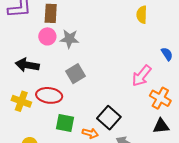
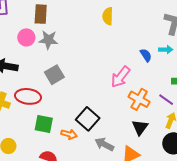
brown rectangle: (51, 13) -> (41, 14), moved
yellow semicircle: (142, 15) -> (108, 16), moved
black triangle: (161, 126) -> (140, 127), turned -48

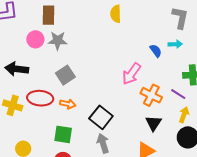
green square: (44, 124) -> (63, 134), moved
orange arrow: (69, 134) -> (68, 104), moved
gray arrow: (104, 144) -> (103, 143), moved, turned 48

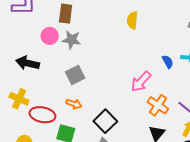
red ellipse: (40, 98) -> (42, 115), moved

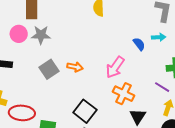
orange arrow: (74, 104) -> (75, 67), moved
orange cross: (158, 105) -> (124, 94), moved

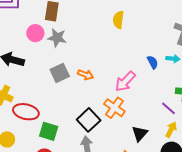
orange cross: (124, 94) -> (114, 108), moved

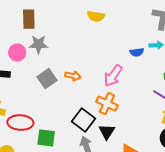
yellow semicircle: (118, 20) -> (96, 16), turned -78
pink circle: (35, 33) -> (17, 53), moved
blue semicircle: (153, 62) -> (137, 52), turned 120
black triangle: (140, 134) -> (107, 132), moved

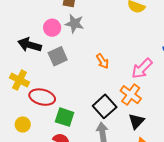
orange arrow: (73, 76) -> (102, 61), turned 35
gray square: (47, 79) -> (58, 56), moved
black triangle: (107, 132) -> (136, 121), moved

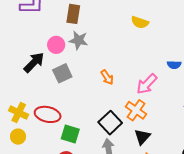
black arrow: (30, 45) -> (34, 62), turned 120
yellow cross: (20, 80) -> (19, 113), moved
yellow circle: (23, 124) -> (18, 137), moved

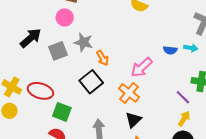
gray star: (79, 40) -> (83, 42), moved
pink circle: (56, 45) -> (65, 17), moved
black square: (110, 123) -> (91, 82), moved

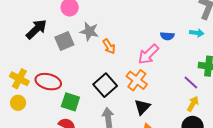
blue semicircle: (170, 50) -> (167, 36), moved
black square: (91, 82) -> (105, 85), moved

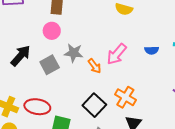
pink arrow: (148, 54) -> (117, 54), moved

